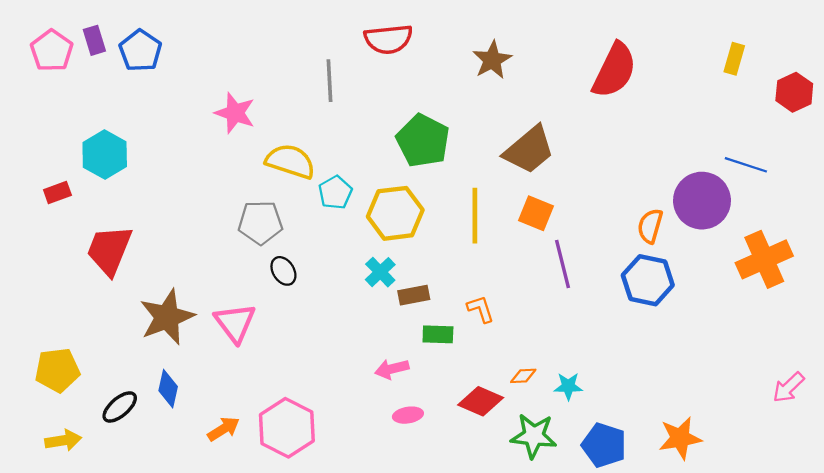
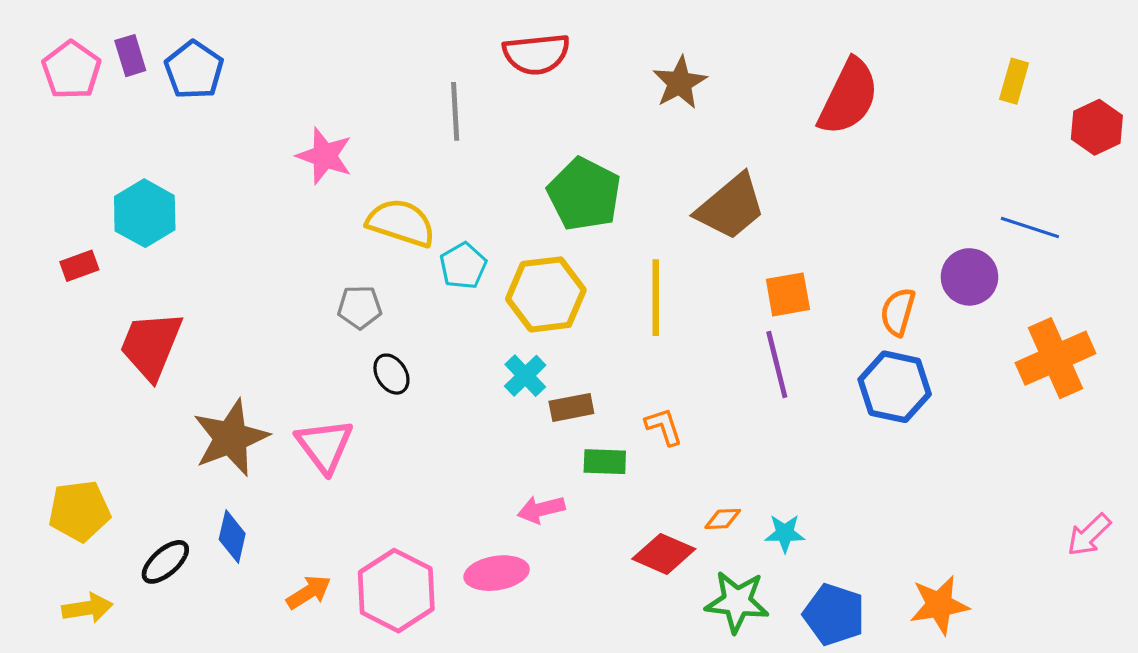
purple circle: (702, 201) -> (969, 277), size x0.7
orange square: (536, 213) -> (788, 294), moved, turned -32
gray pentagon: (260, 223) -> (360, 307), size x0.7
pink ellipse: (408, 415) -> (497, 573), moved, size x1.5

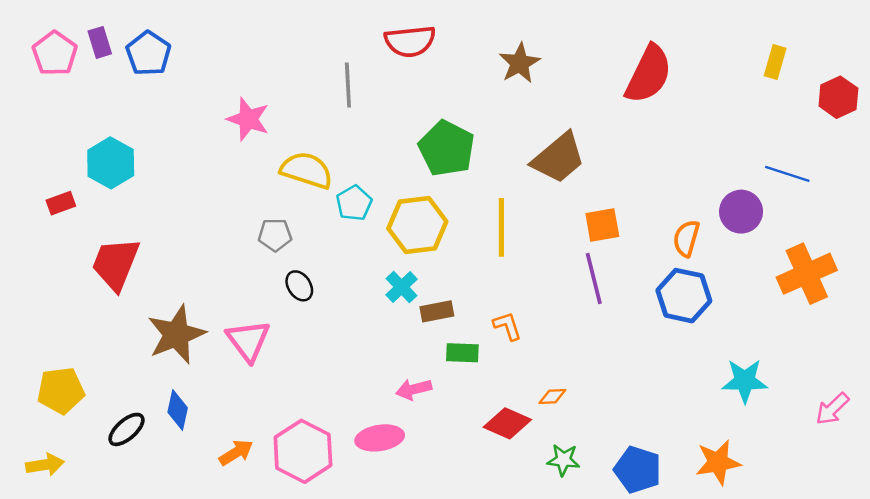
cyan star: (785, 533) -> (745, 381), moved, size x1.5
green star: (737, 602) -> (563, 460), size x0.7
yellow arrow: (87, 608) -> (45, 465), moved

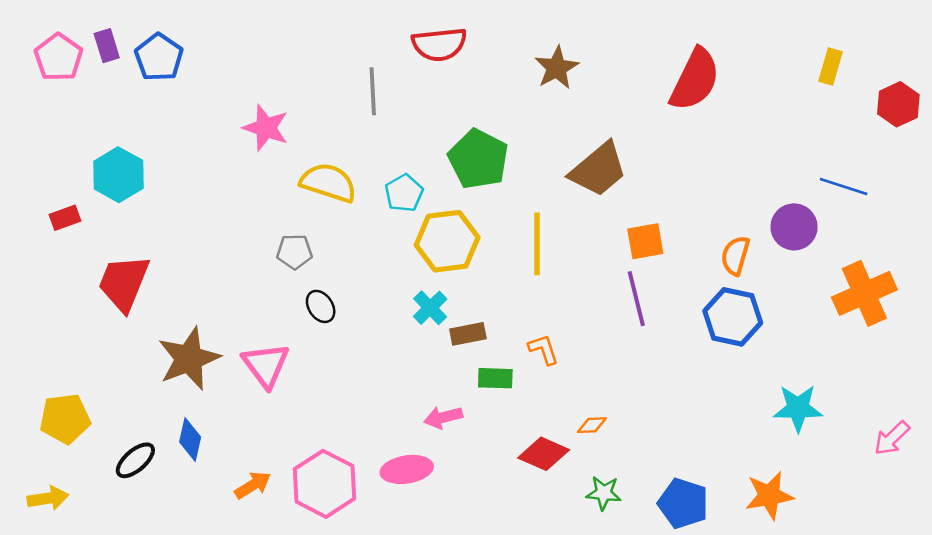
cyan pentagon: (354, 203) -> (404, 193), moved

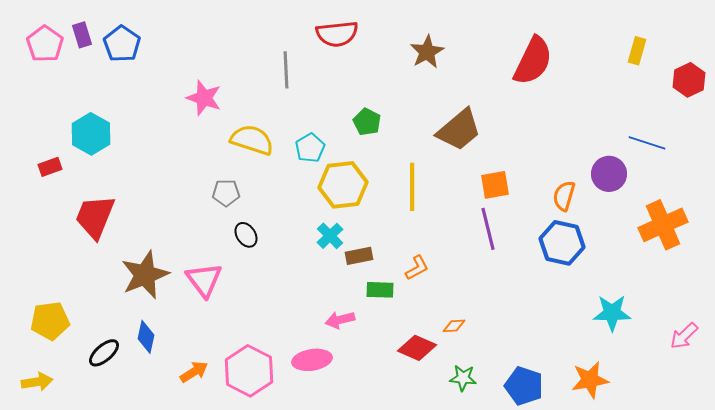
green pentagon: (478, 159) -> (367, 122), size x0.6
orange L-shape: (544, 349) -> (417, 268), turned 80

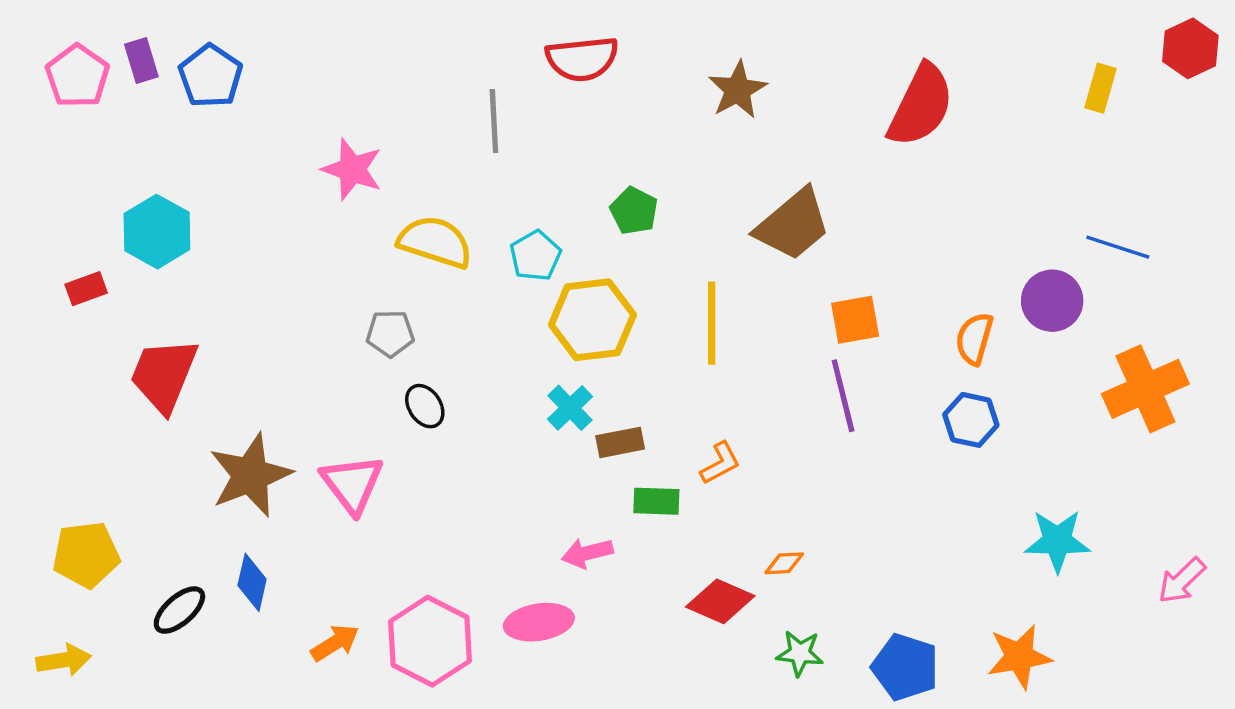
red hexagon: (689, 80) -> (1190, 48), moved
blue hexagon: (562, 243) -> (971, 420), size x0.7

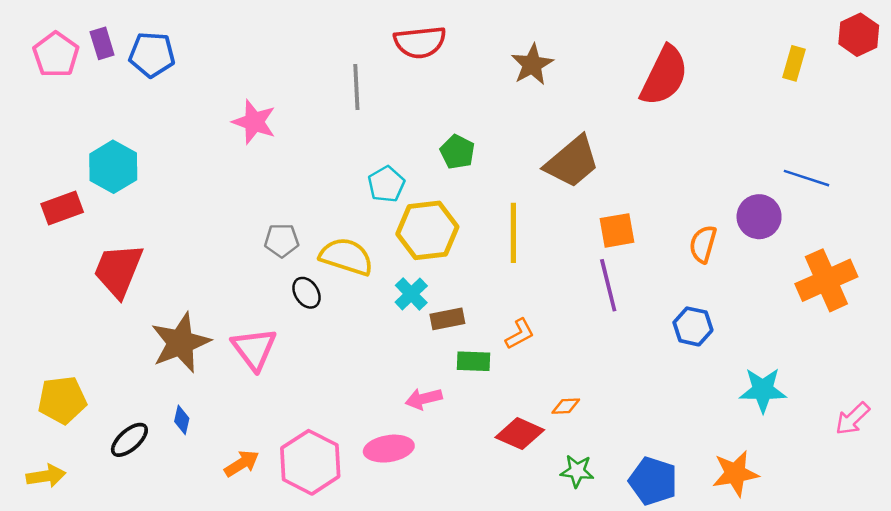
blue pentagon: (211, 76) -> (152, 55), turned -30
yellow semicircle: (435, 242) -> (346, 257), moved
red rectangle: (86, 289) -> (62, 208), size x1.4
blue hexagon: (971, 420) -> (693, 326), moved
blue diamond: (252, 582) -> (182, 420), size x0.7

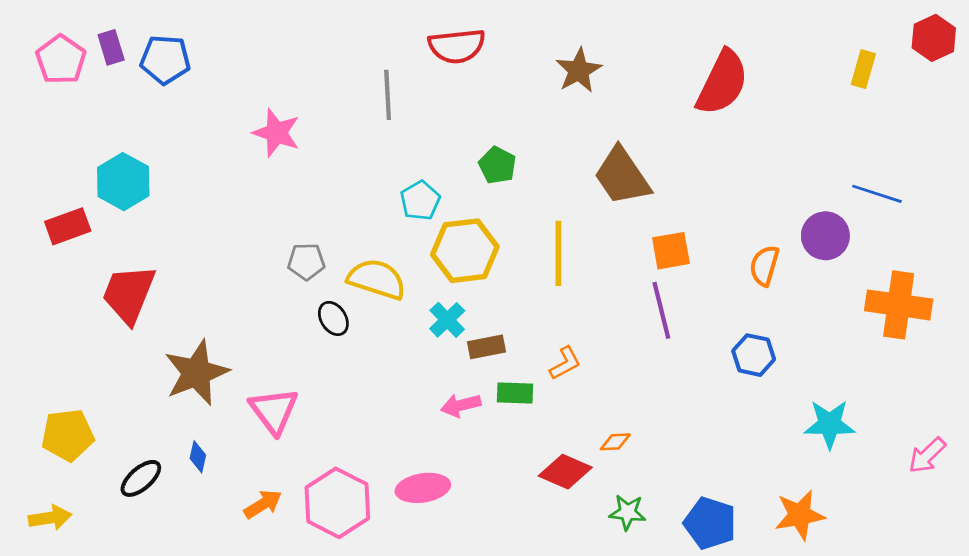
brown trapezoid: (572, 162) -> (622, 176), turned 96
orange cross: (826, 280) -> (899, 305), turned 32
pink triangle: (254, 349) -> (274, 411), moved
pink arrow: (424, 399) -> (461, 405), moved

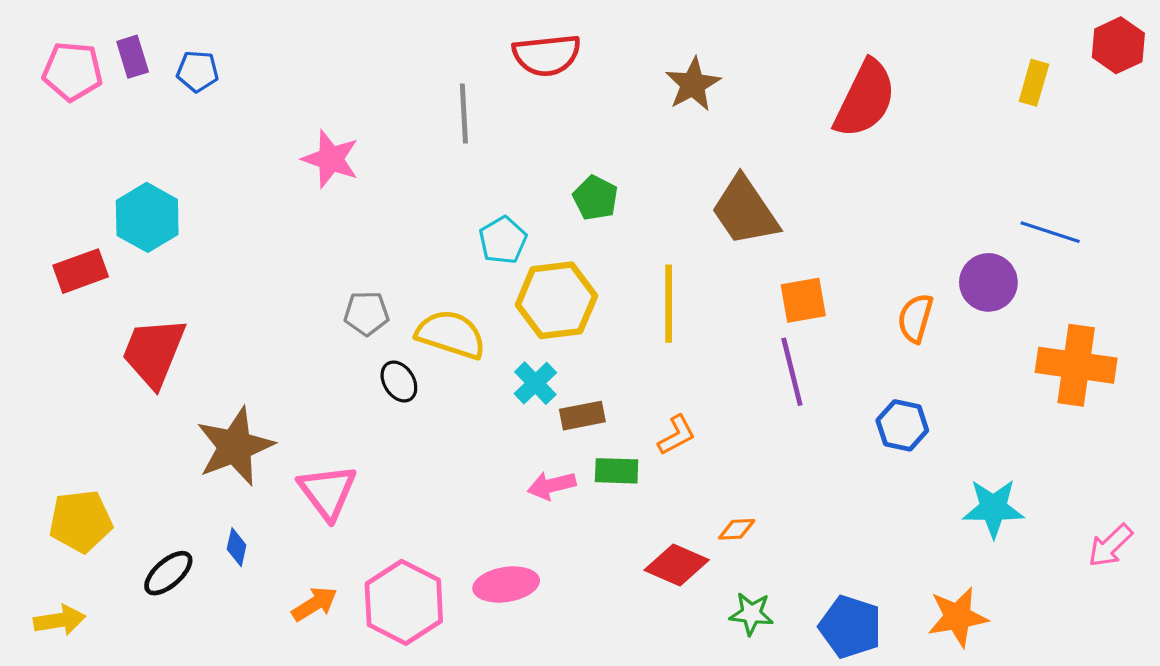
pink pentagon: (61, 60) -> (72, 71), turned -30
blue pentagon: (165, 60) -> (198, 71), size x0.7

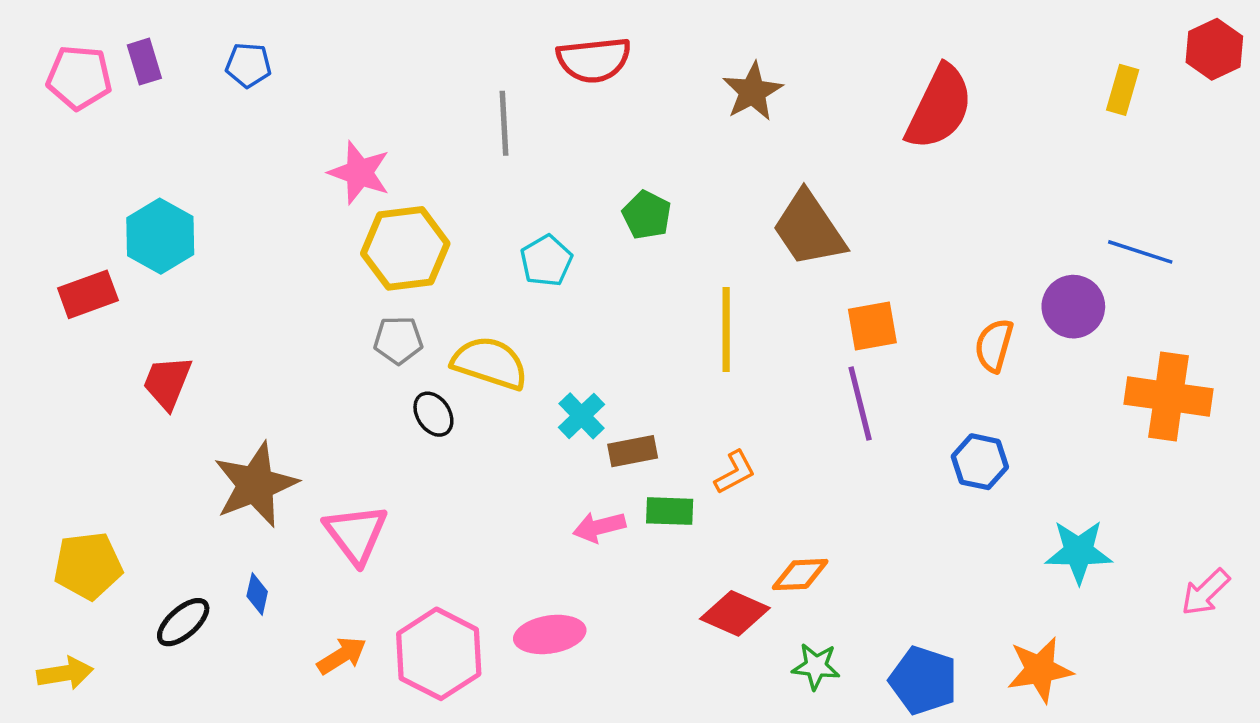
blue pentagon: (198, 71) -> (248, 65), moved
yellow hexagon: (556, 300) -> (405, 248), moved
red trapezoid: (154, 352) -> (167, 382), size x0.7
orange diamond: (737, 529) -> (800, 575), size x1.4

